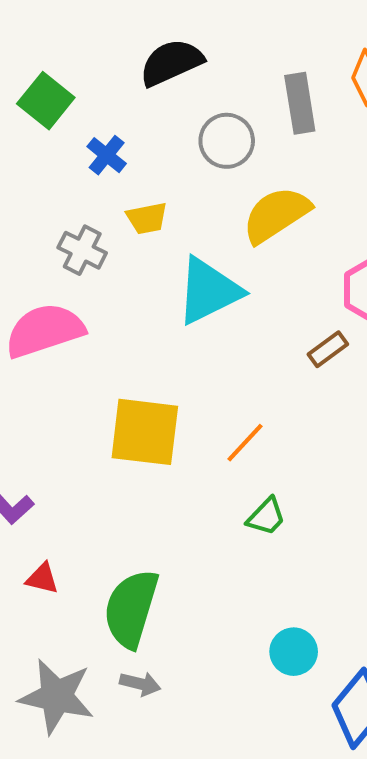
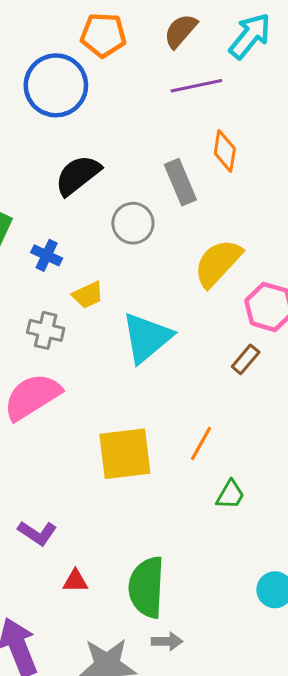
yellow semicircle: (276, 215) -> (218, 263), moved

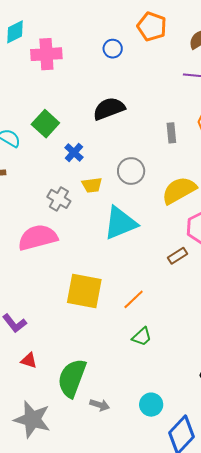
blue circle: (56, 85) -> (113, 49), size x0.5
gray rectangle: (180, 182) -> (171, 133), size x0.7
gray circle: (133, 223) -> (131, 171), moved
gray arrow: (167, 641) -> (100, 405), moved

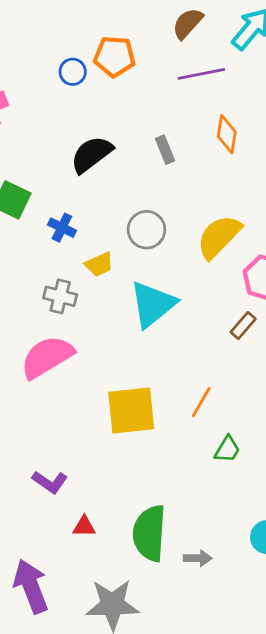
orange pentagon: (152, 26) -> (114, 57), moved
gray rectangle: (171, 133) -> (165, 150), moved

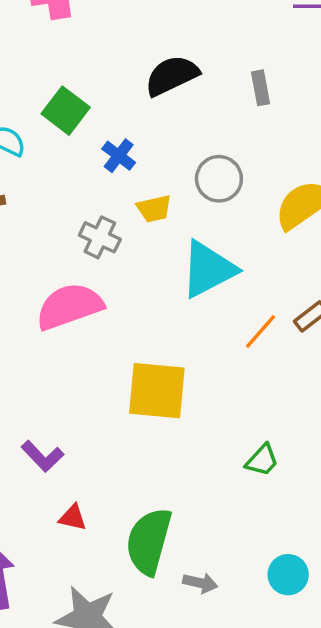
orange line: (201, 402) -> (261, 332), moved

